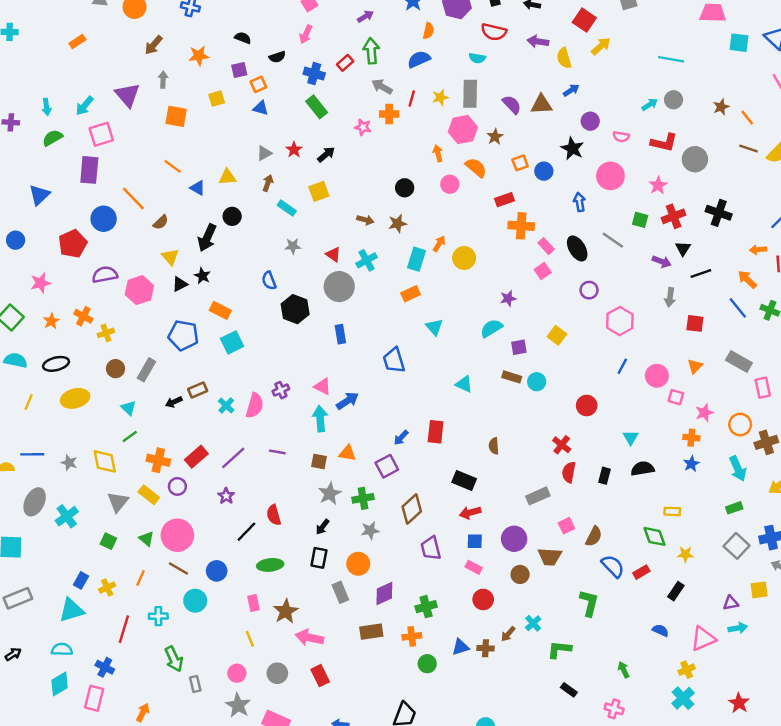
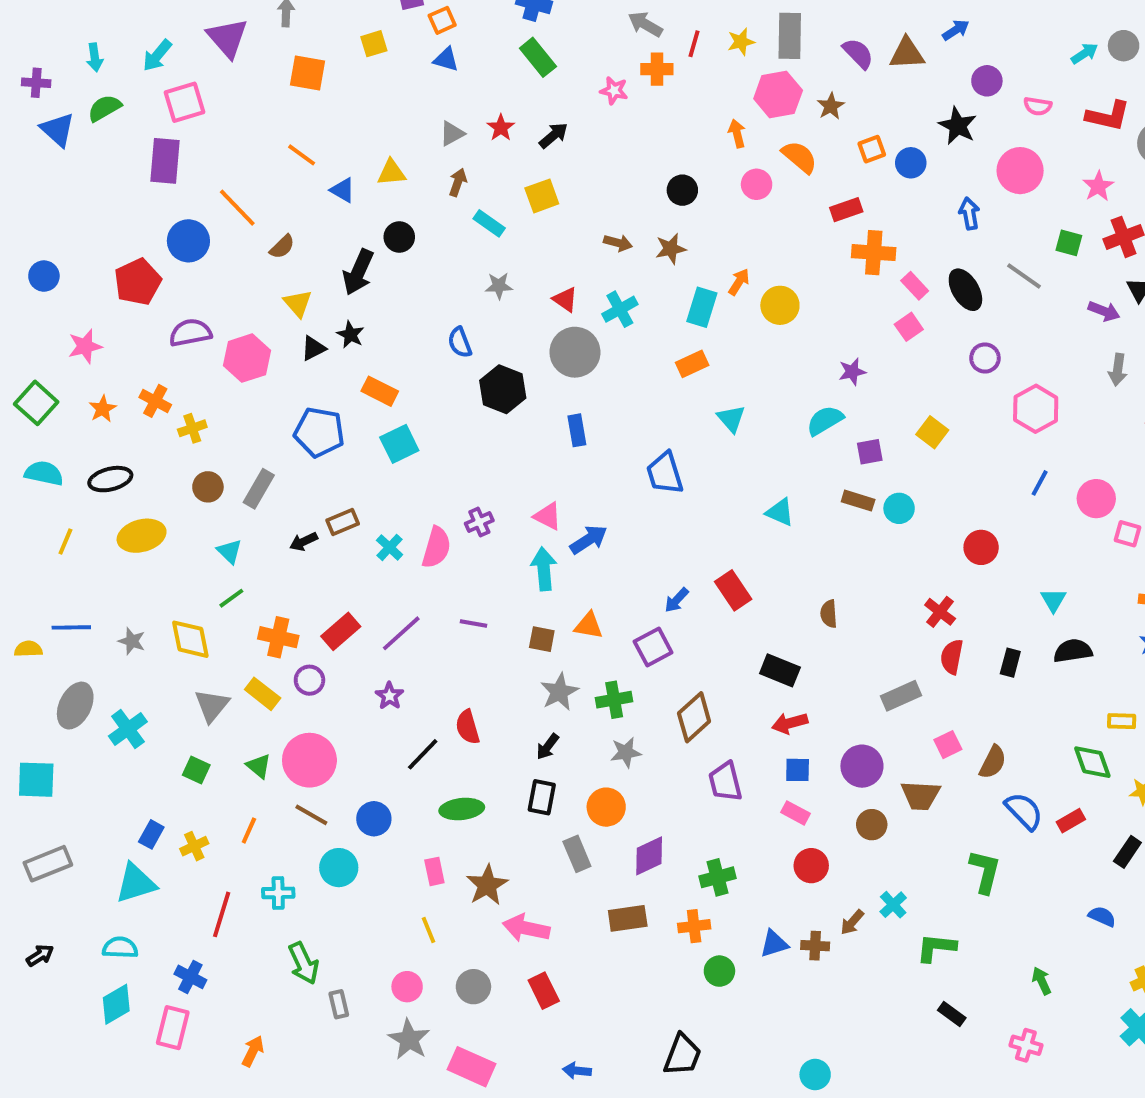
blue triangle: (39, 195) -> (58, 130), moved, turned -35
red rectangle: (436, 432) -> (733, 590), turned -40

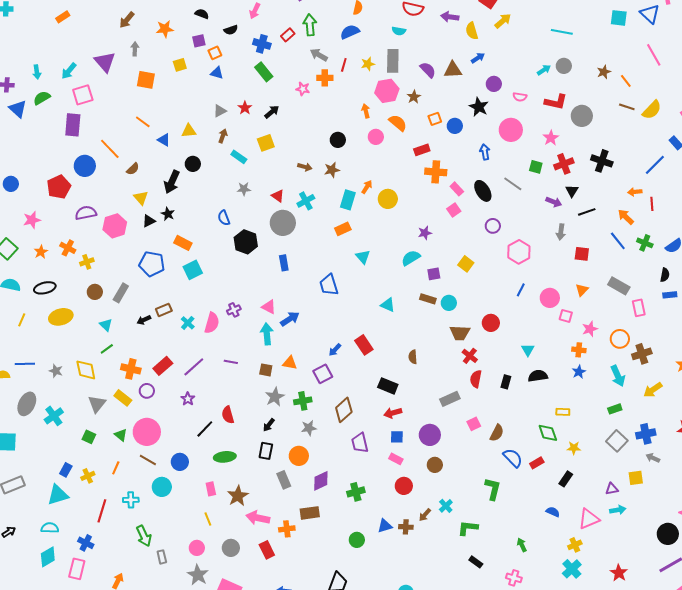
brown trapezoid: (921, 795) -> (460, 333), moved
orange cross: (694, 926) -> (287, 529), moved

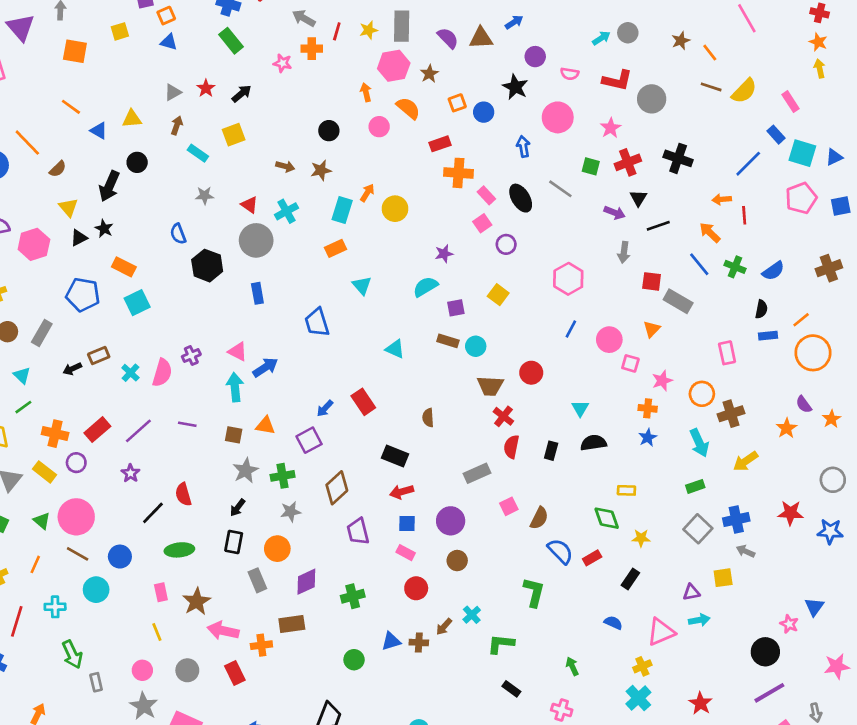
purple circle: (493, 226) -> (506, 244), moved
gray rectangle: (619, 286) -> (678, 301), moved

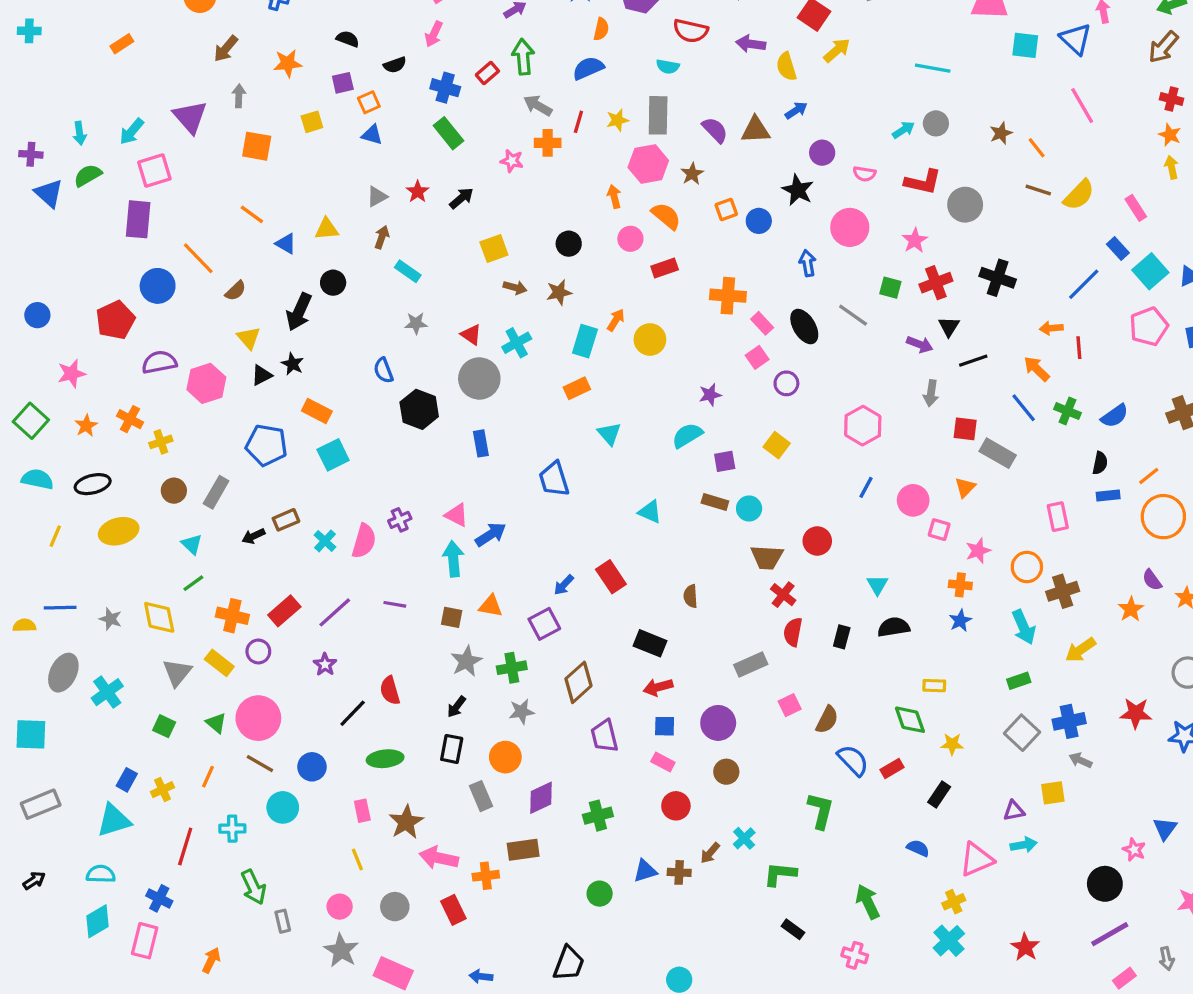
yellow square: (234, 135) -> (494, 249), moved
red rectangle: (440, 144) -> (665, 268), moved
cyan square: (802, 153) -> (1150, 271), turned 32
green arrow: (572, 666) -> (868, 902), size x1.5

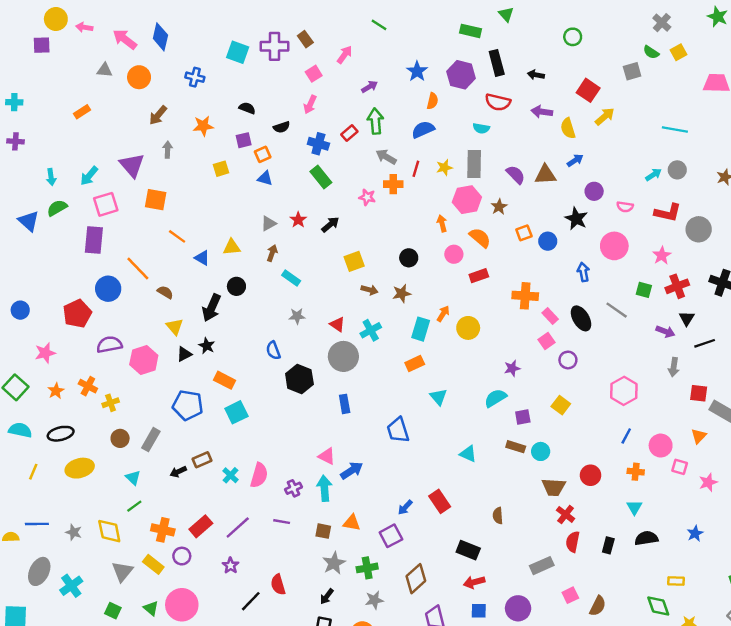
orange square: (257, 146) -> (156, 200), moved
purple cross: (31, 154) -> (15, 141), moved
brown semicircle: (236, 291) -> (165, 292), turned -105
purple cross: (400, 520) -> (293, 488), moved
orange cross: (960, 585) -> (636, 472), moved

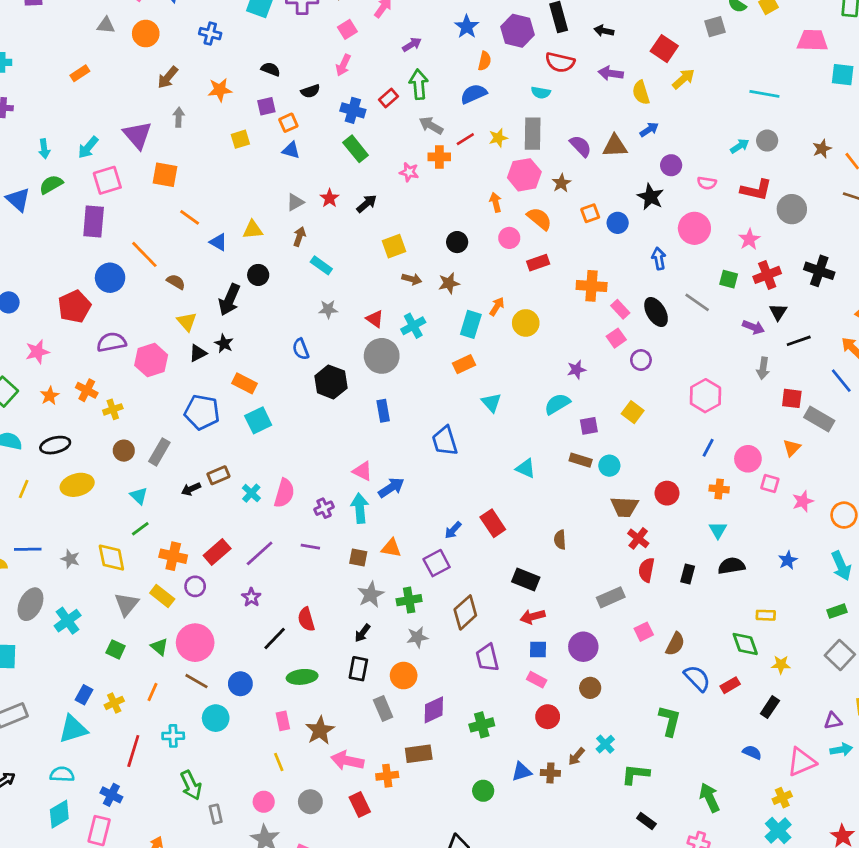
red line: (416, 169) -> (465, 139), turned 42

